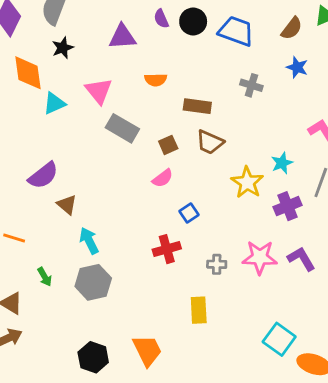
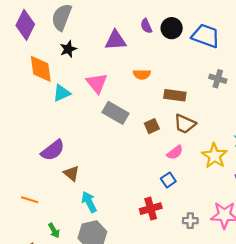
pink semicircle: (163, 178) -> (175, 152), moved

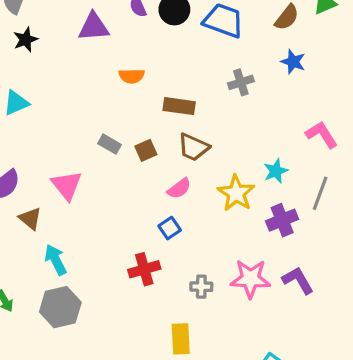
gray cross: (218, 79) -> (241, 82), turned -35
pink triangle: (97, 83) -> (67, 185), moved
gray rectangle: (115, 113) -> (109, 144), moved, size x0.6

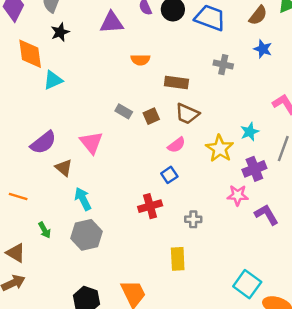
gray cross: (241, 82) -> (223, 65), turned 30
pink star: (250, 279) -> (238, 195), moved, size x0.7

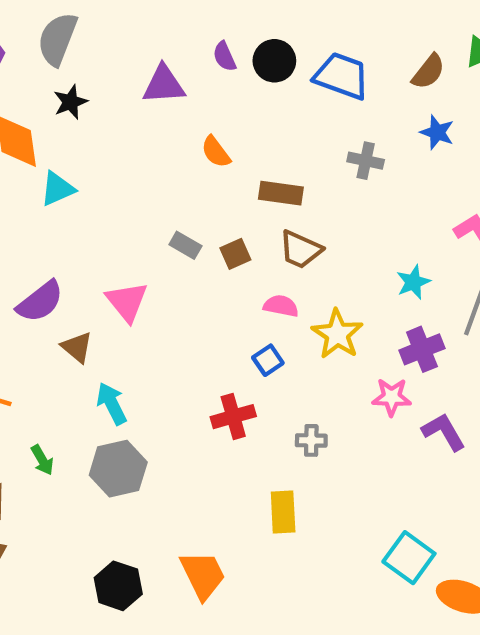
orange semicircle: (140, 60) -> (216, 152), turned 54
pink semicircle: (176, 145) -> (281, 306), turned -132
yellow star: (220, 149) -> (337, 334), moved

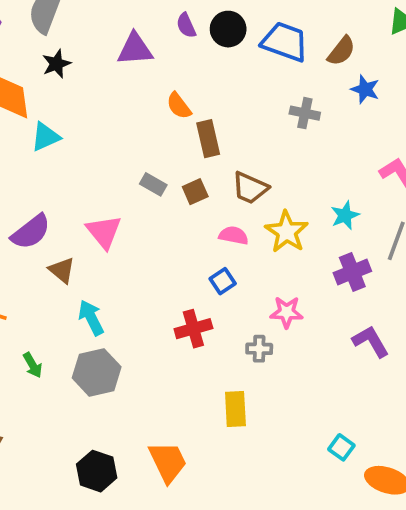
brown semicircle: (428, 72) -> (341, 51), moved
brown rectangle: (281, 193) -> (208, 139), moved, turned 69
yellow star: (337, 334) -> (287, 232), moved
pink star: (392, 397) -> (287, 312), moved
cyan square: (409, 558) -> (341, 447), size x0.6

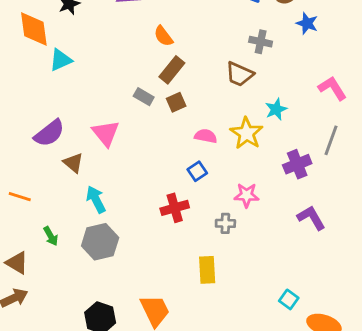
brown rectangle: (208, 139) -> (172, 70), moved, turned 52
brown trapezoid: (250, 188) -> (239, 74), moved
cyan star: (345, 215) -> (276, 109), moved

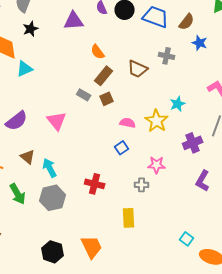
brown trapezoid: (239, 74) -> (138, 69), moved
brown triangle: (73, 163) -> (28, 157), moved
red cross: (175, 208) -> (95, 184), moved, turned 30
purple L-shape: (311, 218) -> (203, 181), turned -120
green arrow: (51, 236) -> (18, 194), size x1.5

